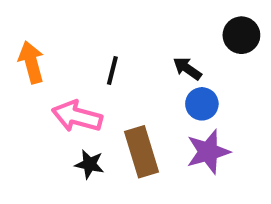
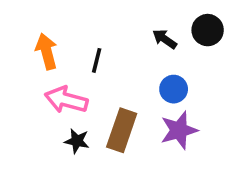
orange arrow: (31, 62) -> (47, 52), moved
black arrow: (187, 68) -> (165, 39), moved
brown rectangle: (142, 152) -> (122, 130), turned 36

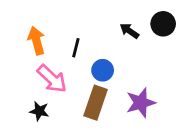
blue circle: (174, 89) -> (103, 70), moved
pink arrow: (66, 100) -> (52, 79), turned -152
black star: (77, 141) -> (39, 111), moved

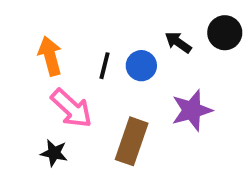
blue circle: (103, 70) -> (141, 66), moved
purple star: (141, 103) -> (192, 110), moved

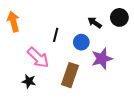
orange arrow: (50, 56) -> (13, 22), moved
blue circle: (141, 66) -> (81, 42), moved

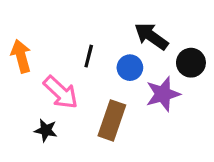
black circle: (119, 17) -> (191, 63), moved
orange arrow: (13, 22) -> (21, 56), moved
black arrow: (95, 23) -> (151, 36), size x1.5

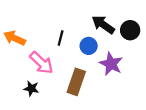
orange arrow: (21, 56) -> (15, 38), turned -50
black circle: (191, 63) -> (130, 30), moved
purple star: (163, 94) -> (111, 64), turned -30

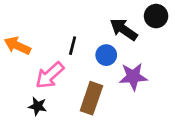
black circle: (130, 30) -> (156, 16), moved
pink arrow: (41, 63) -> (50, 75), turned 95
purple star: (111, 64) -> (133, 77), turned -30

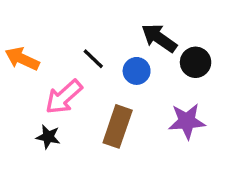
black circle: (156, 16) -> (196, 62), moved
black line: (73, 46) -> (93, 59), turned -60
purple star: (133, 77) -> (187, 121), moved

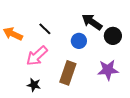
black line: (93, 59) -> (45, 29), moved
black star: (48, 137) -> (34, 85), moved

